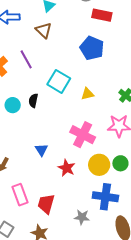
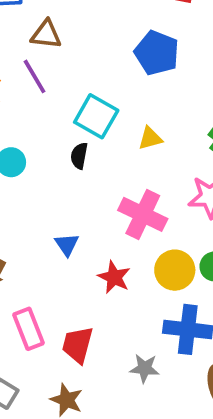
brown triangle: (44, 30) -> (46, 34), moved, turned -36
black semicircle: (33, 101) -> (79, 156), moved

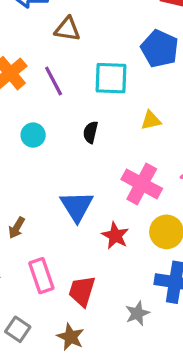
purple line: (34, 76) -> (54, 81), moved
cyan square: (96, 116) -> (111, 78), moved, turned -30
blue triangle: (67, 244) -> (77, 206), size x1.6
gray star: (145, 368) -> (137, 313), turned -30

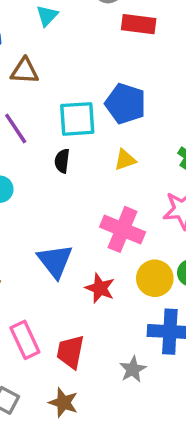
blue pentagon: (160, 49) -> (125, 104), moved
black semicircle: (91, 132) -> (62, 161), moved

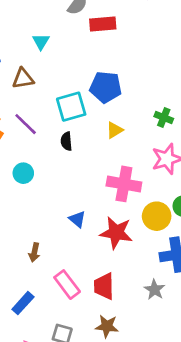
cyan triangle: (47, 16) -> (41, 42), moved
blue triangle: (55, 261) -> (77, 219), size x0.6
red star: (100, 288) -> (116, 233), size x1.4

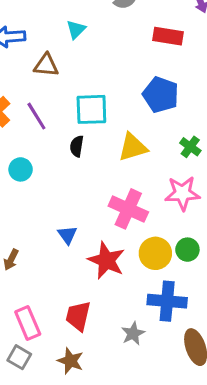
red rectangle: (103, 24) -> (168, 36), moved
blue pentagon: (106, 87) -> (161, 95), moved
yellow triangle: (115, 130) -> (133, 147), size x1.5
pink rectangle: (67, 285) -> (28, 323), moved

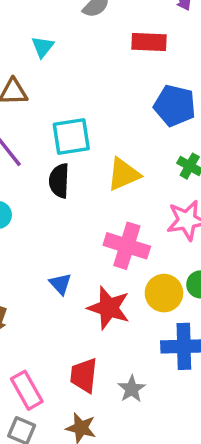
blue pentagon: (161, 95) -> (175, 106), moved
black semicircle: (77, 146) -> (59, 181), size x1.4
gray star: (133, 334) -> (132, 389), moved

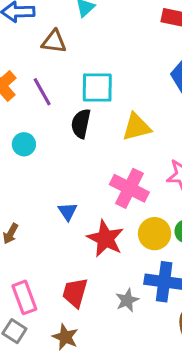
gray star: (132, 389) -> (127, 300), moved

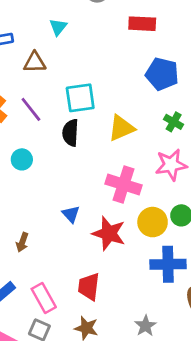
gray star: (127, 300) -> (146, 326), moved

